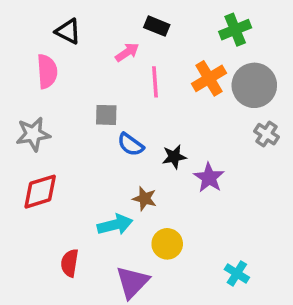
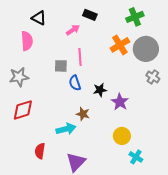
pink line: (155, 82) -> (80, 57), moved
blue semicircle: (131, 145) -> (75, 83), turned 35
yellow circle: (167, 244) -> (122, 136), moved

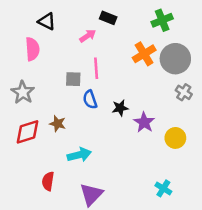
gray star: (19, 77) -> (23, 92), turned -30
brown star: (83, 114) -> (58, 124), moved
yellow circle: (122, 136) -> (175, 138), moved

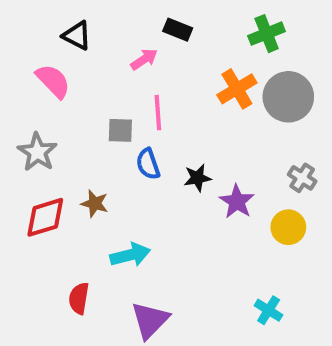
pink semicircle: (32, 49) -> (53, 81), turned -40
gray cross: (184, 92) -> (302, 178), moved

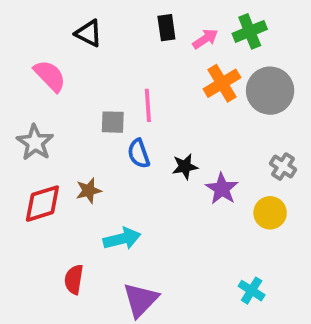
black rectangle: (178, 30) -> (166, 28), turned 60
black triangle: (77, 36) -> (89, 33), moved
pink arrow: (144, 59) -> (205, 39), moved
brown star: (95, 204) -> (89, 191), turned -30

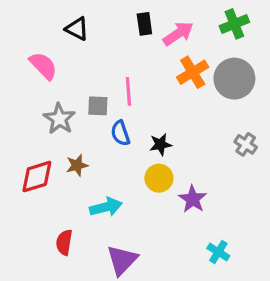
green cross: (250, 31) -> (234, 24), moved
pink arrow: (205, 39) -> (178, 34), size x1.4
gray star: (35, 142) -> (59, 119), moved
purple star: (222, 189) -> (193, 199), moved
yellow circle: (270, 213) -> (159, 178), moved

